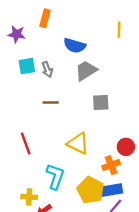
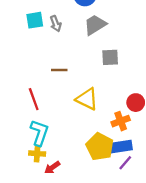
brown line: (51, 102) -> (59, 70), moved
cyan L-shape: (55, 176) -> (39, 133), moved

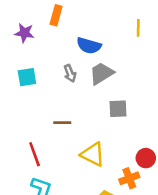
cyan square: (35, 20) -> (27, 77), moved
gray arrow: (56, 24) -> (70, 73), moved

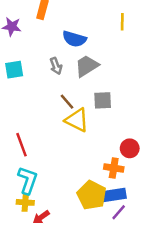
brown line: (62, 123) -> (67, 102), moved, turned 49
yellow triangle: (93, 154) -> (77, 120), moved
orange cross: (129, 178) -> (114, 168), turned 30

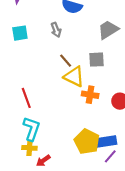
gray trapezoid: (87, 66) -> (108, 30), moved
orange cross: (114, 168) -> (90, 95), moved

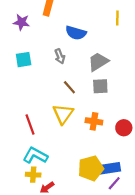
gray trapezoid: (108, 30) -> (98, 62), moved
yellow triangle: (74, 77) -> (63, 114), moved, turned 40
cyan L-shape: (32, 129) -> (35, 155), turned -80
yellow pentagon: (87, 141) -> (91, 168), turned 30

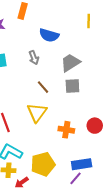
orange cross: (94, 121) -> (66, 130), moved
yellow pentagon: (91, 168) -> (43, 164), moved
purple line: (114, 183) -> (75, 178), moved

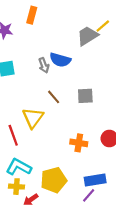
yellow line: (89, 21) -> (103, 26), turned 48
blue semicircle: (49, 35) -> (60, 60), moved
gray trapezoid: (70, 63) -> (88, 36), moved
yellow triangle: (37, 112) -> (33, 118), moved

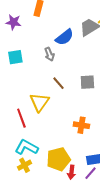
blue semicircle: (60, 60) -> (64, 37), moved, turned -54
yellow cross: (16, 187) -> (24, 165), turned -32
red arrow: (31, 200) -> (71, 172), moved, turned -48

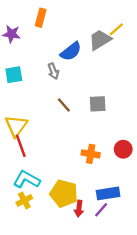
yellow triangle: (39, 102) -> (16, 126), moved
yellow pentagon: (58, 159) -> (64, 193), turned 30

